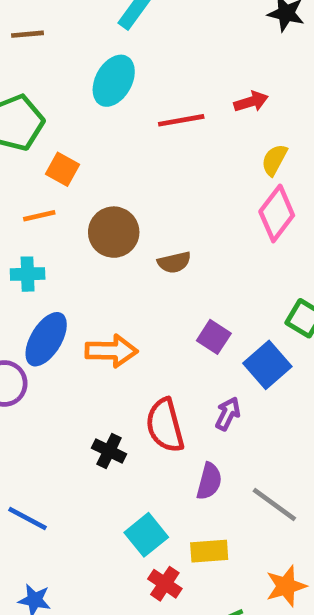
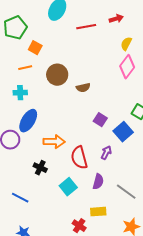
orange arrow: (111, 351) -> (54, 142), moved
black cross: (109, 451) -> (40, 168), moved
cyan square: (146, 535) -> (68, 187), moved

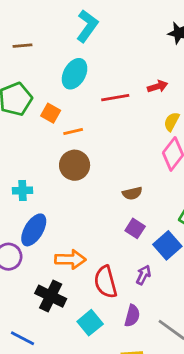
orange square: (35, 48) -> (51, 113), moved
orange line: (25, 68) -> (73, 131), moved
brown semicircle: (83, 88) -> (132, 193), moved
black cross: (40, 168) -> (51, 296), size x1.5

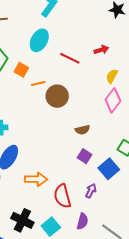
red line: (115, 98) -> (70, 58), turned 36
brown circle: (75, 165) -> (57, 96), moved
black cross: (51, 296) -> (22, 220), moved

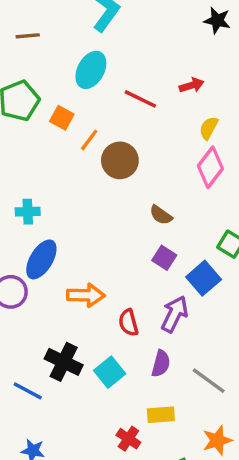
orange line: (38, 83) -> (89, 140), turned -40
brown semicircle: (82, 130) -> (161, 215), turned 48
purple arrow: (91, 191) -> (175, 314), size x1.5
red semicircle: (62, 196) -> (128, 323), size x0.7

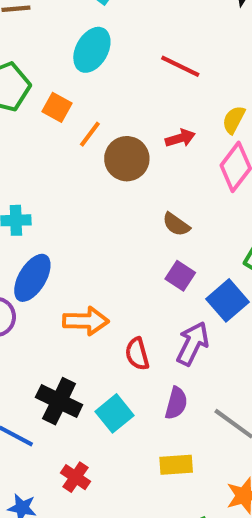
red arrow: (192, 85) -> (180, 138), moved
red line: (140, 99) -> (180, 66), moved
red cross: (128, 439) -> (76, 477), moved

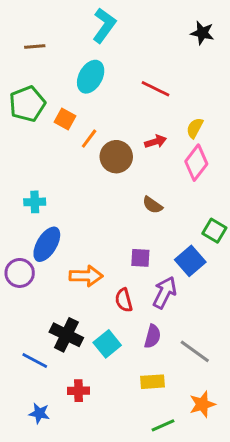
purple square: (180, 276) -> (140, 258), moved, turned -30
red cross: (76, 477) -> (79, 391), turned -35

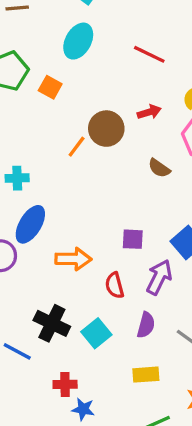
orange line: (89, 139) -> (77, 147), moved
brown semicircle: (152, 205) -> (159, 168), moved
blue star: (39, 413) -> (83, 409), moved

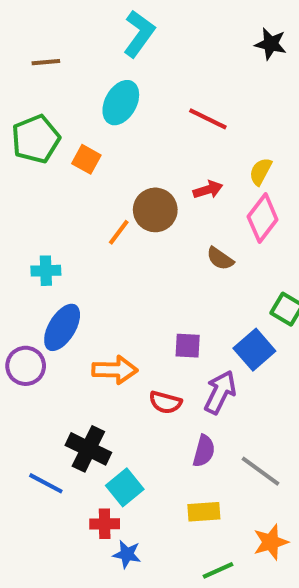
red semicircle: (115, 285) -> (165, 402), turned -60
cyan square: (96, 333) -> (125, 487), moved

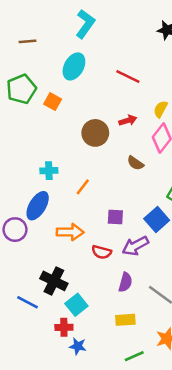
orange line: (119, 232) -> (83, 187), moved
cyan cross: (46, 271) -> (49, 171), moved
purple arrow: (220, 392) -> (135, 246), turned -144

